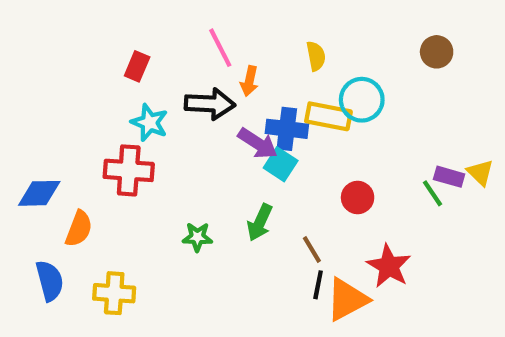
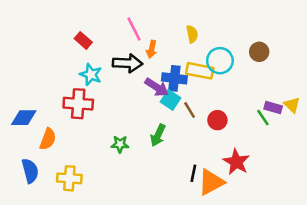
brown circle: (437, 52) -> (259, 52), moved
red rectangle: (137, 66) -> (83, 40), turned -72
brown line: (312, 249) -> (190, 110), moved

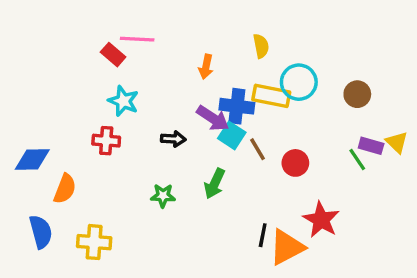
pink line: (134, 29) -> (137, 39), moved, turned -60
brown circle: (259, 52) -> (357, 94), moved
black arrow: (128, 63) -> (173, 139), moved, size x0.6
red cross: (78, 104) -> (106, 141), size x0.7

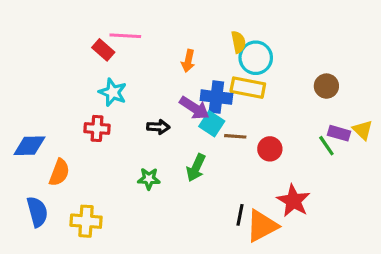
cyan circle: (299, 82) -> (256, 58), moved
brown line: (258, 149) -> (235, 136), turned -55

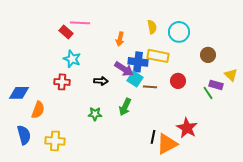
cyan circle: (256, 58) -> (179, 32), moved
yellow triangle: (363, 130) -> (231, 75), moved
red circle: (270, 149) -> (178, 81), moved

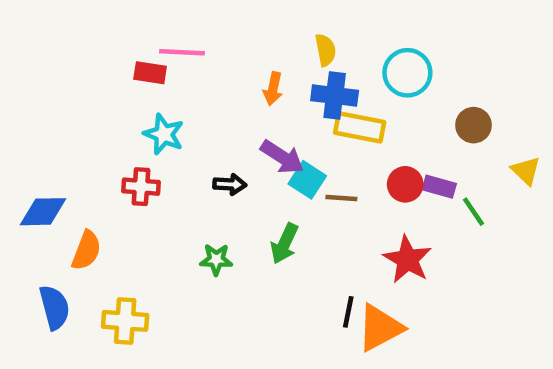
yellow semicircle: (152, 27) -> (325, 50), moved
red rectangle: (66, 32) -> (150, 73), turned -32
blue cross: (138, 62) -> (335, 96), moved
purple rectangle: (216, 85) -> (439, 187), moved
red star: (187, 128) -> (407, 259), moved

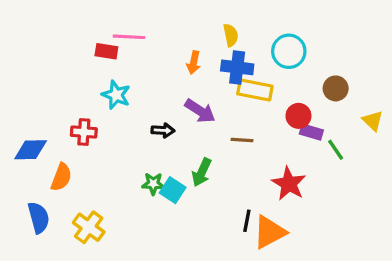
cyan square: (307, 180) -> (173, 190), moved
red circle: (405, 184) -> (298, 116), moved
red cross: (141, 187) -> (84, 132), moved
yellow cross: (125, 321) -> (89, 227), turned 32

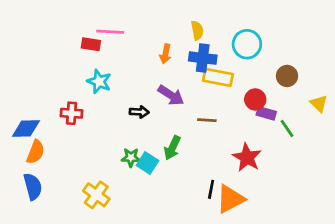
orange semicircle: (61, 177) -> (36, 152), moved
yellow cross: (89, 227) -> (96, 195), moved

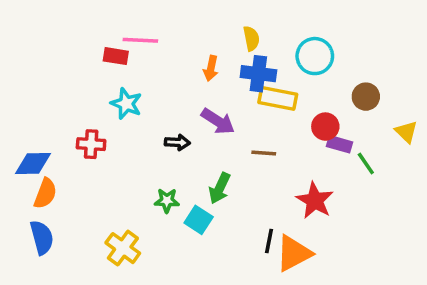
cyan square: (147, 163) -> (199, 220), moved

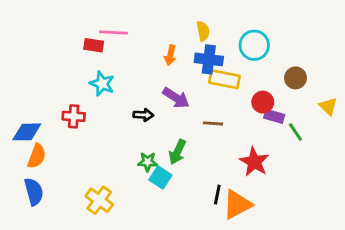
green star: (167, 200) -> (148, 162), moved

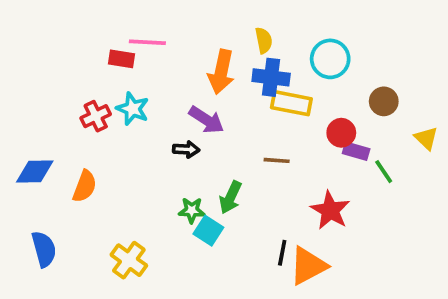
orange arrow: (170, 55) -> (221, 72), size x1.6
purple arrow: (176, 98) -> (206, 120), moved
red cross: (74, 116) -> (96, 116), moved, turned -30
orange semicircle: (37, 156) -> (85, 186), moved

